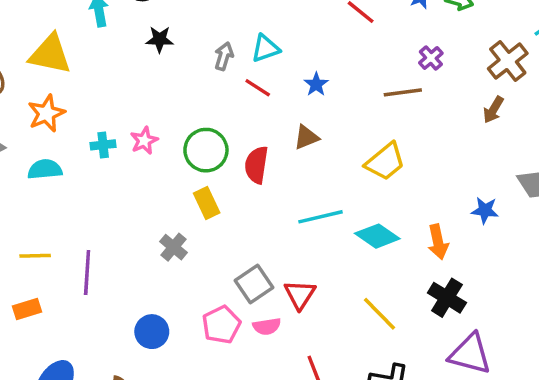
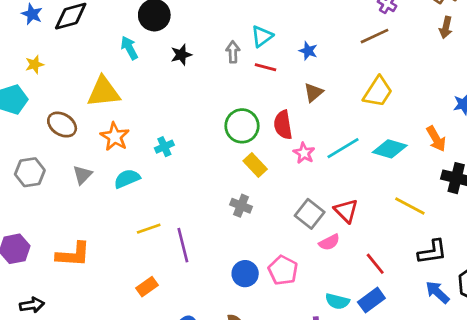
pink star: (144, 141) -> (304, 153), moved
yellow line: (35, 256) -> (149, 229), moved
pink pentagon: (221, 325) -> (283, 270), moved

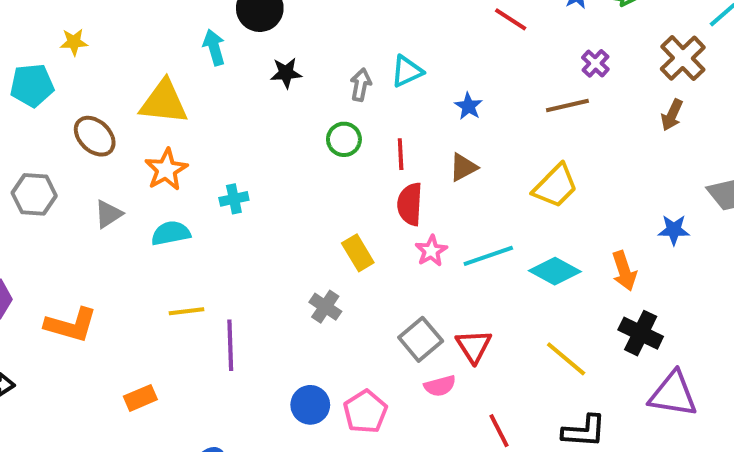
red line: (266, 67) -> (401, 154), moved, turned 60
green circle: (242, 126) -> (344, 139), moved, size x0.7
orange rectangle: (147, 287) -> (140, 398), moved

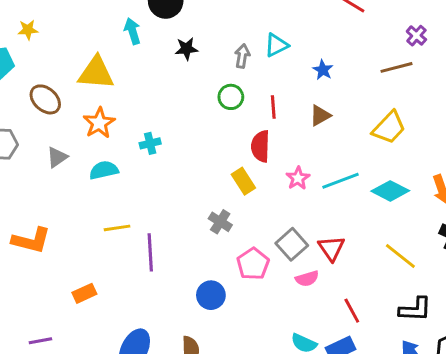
red semicircle: (410, 204) -> (260, 146), moved
pink pentagon: (365, 412) -> (253, 264), moved

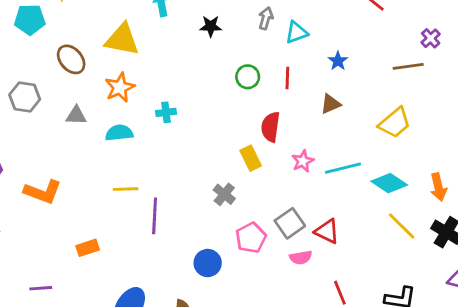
gray arrow: (242, 56) -> (266, 18), moved
red line: (273, 107) -> (287, 78), moved
gray triangle: (57, 157) -> (76, 115), turned 30
red triangle: (331, 248) -> (327, 231), turned -36
yellow line: (400, 256) -> (402, 226), moved

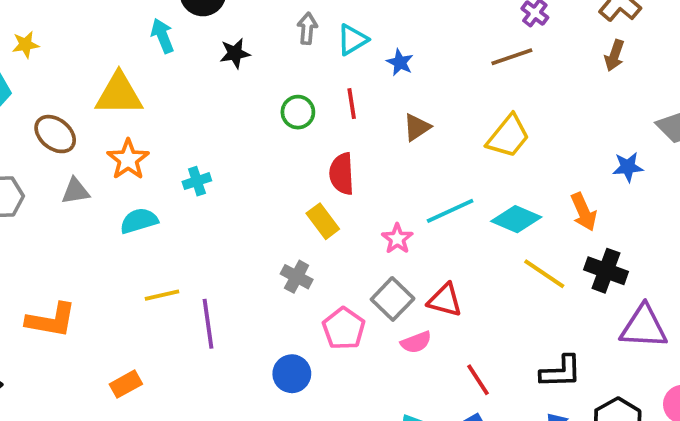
blue star: (338, 61) -> (400, 62), moved
gray triangle: (76, 115) -> (75, 191), moved
pink star: (303, 161) -> (397, 239), moved

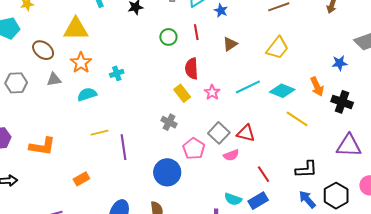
pink star: (397, 239) -> (212, 92), moved
black cross: (606, 271) -> (342, 102), moved
blue circle: (292, 374) -> (167, 172), size x1.4

